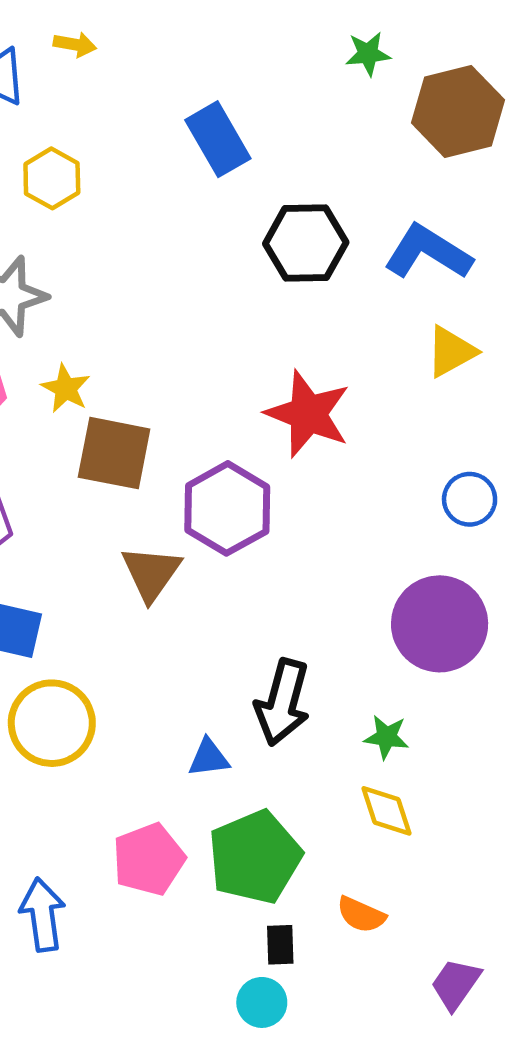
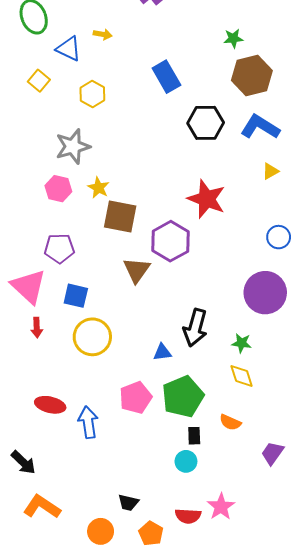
brown hexagon: (458, 111) -> (252, 75), moved
yellow triangle: (451, 352) -> (270, 171), size x0.7

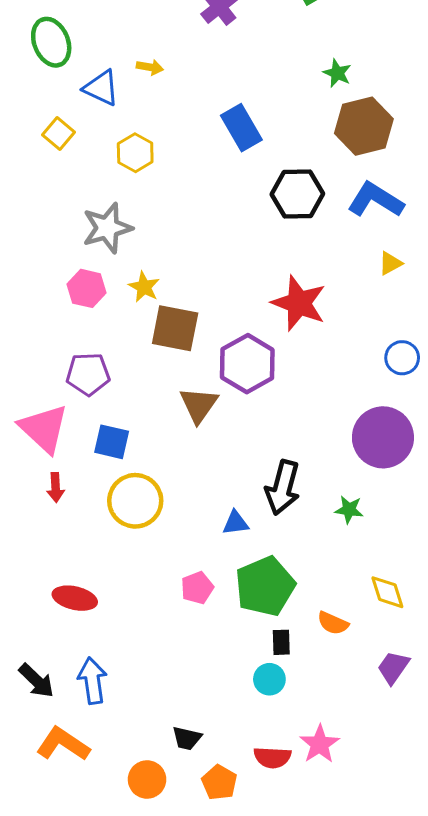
green star: (233, 38) -> (337, 73), turned 30
yellow diamond: (242, 376) -> (387, 592), moved
pink pentagon: (136, 398) -> (197, 588), size x0.7
blue arrow: (88, 422) -> (92, 681), moved

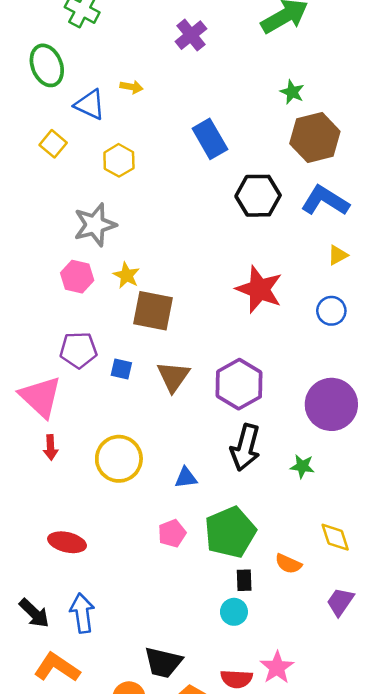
blue circle: (402, 358) -> (331, 311), moved
purple hexagon: (247, 364) -> (239, 384), moved
blue square: (112, 442) -> (121, 369), moved, size x0.7
blue triangle: (236, 523) -> (186, 478), moved
black trapezoid: (187, 738) -> (163, 662), size x1.5

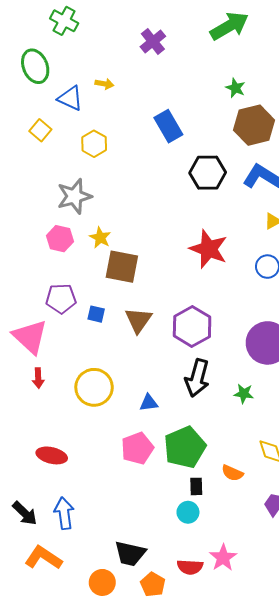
pink pentagon: (172, 533) -> (137, 448), size x1.4

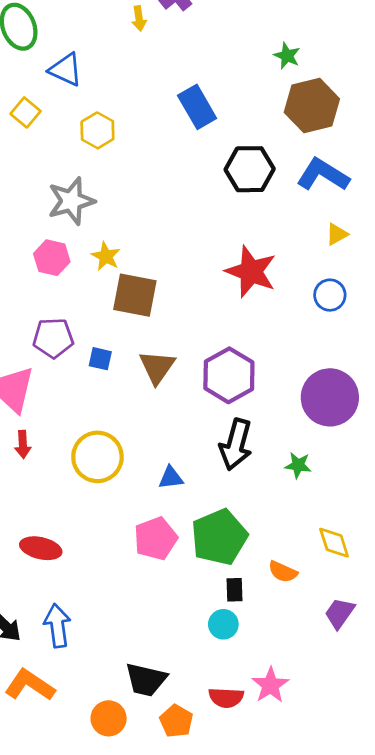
yellow arrow: (104, 84) -> (139, 18), moved, turned 72

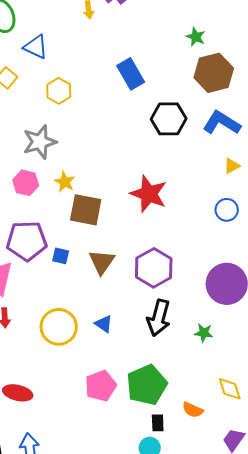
red star: (251, 272) -> (149, 194), moved
purple pentagon: (53, 338) -> (27, 241), size x1.4
blue triangle: (171, 478) -> (104, 324), moved, turned 42

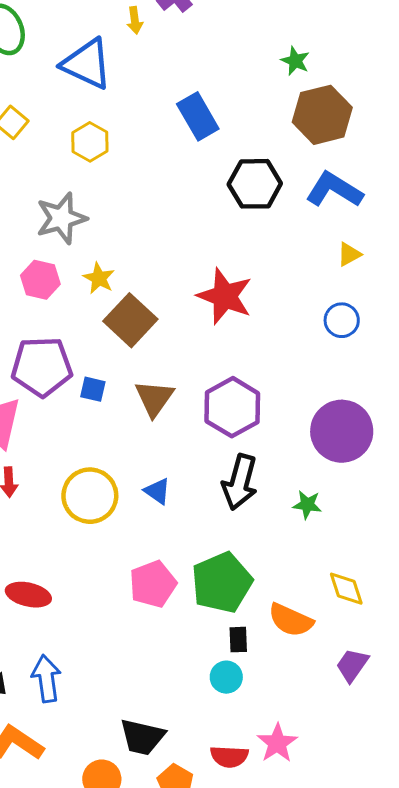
blue triangle: (36, 47) -> (87, 64), moved, size x1.4
brown square: (86, 210) -> (130, 320), turned 32
orange semicircle: (193, 410) -> (291, 620), size x1.4

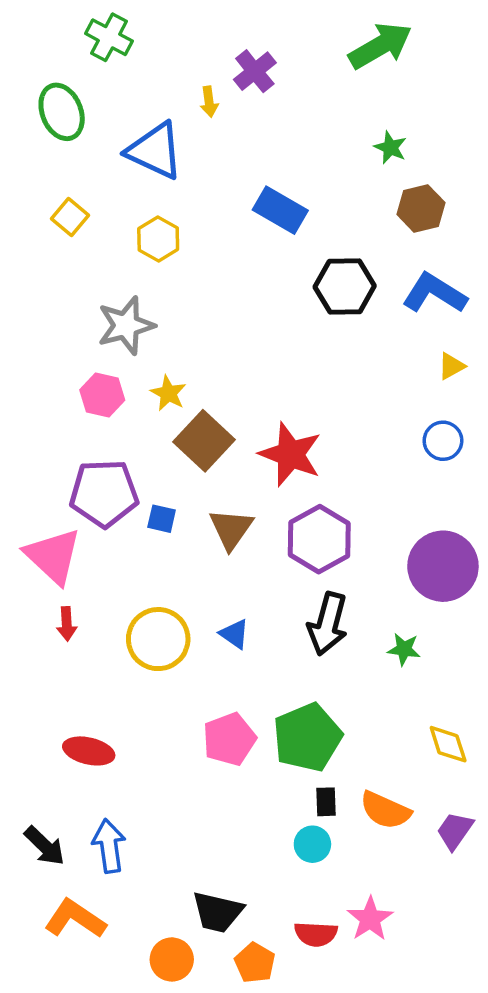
brown hexagon: (322, 115) -> (421, 209), size x0.7
blue rectangle: (198, 116) -> (280, 210), turned -30
red star: (225, 296) -> (290, 454), moved
orange semicircle: (291, 620) -> (385, 810), moved

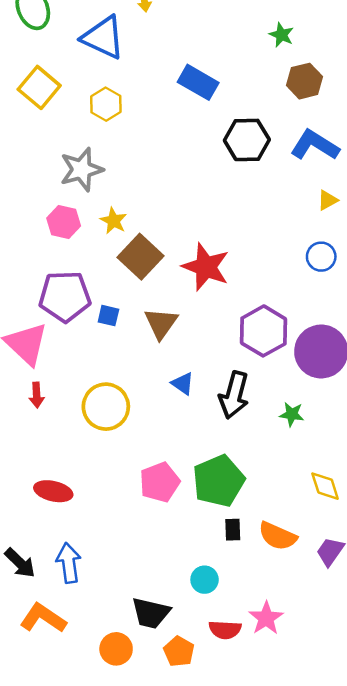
yellow square: (70, 217) -> (39, 87), size x1.5
purple hexagon: (319, 539) -> (263, 331), moved
blue triangle: (234, 634) -> (183, 384), moved
cyan circle: (312, 844) -> (205, 580), moved

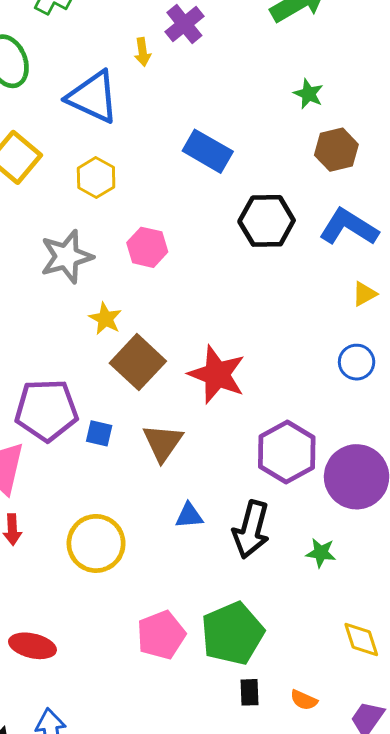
pink hexagon: (64, 222) -> (147, 247), moved
blue triangle: (183, 384) -> (189, 516), turned -40
orange semicircle: (278, 536) -> (304, 700), size x0.6

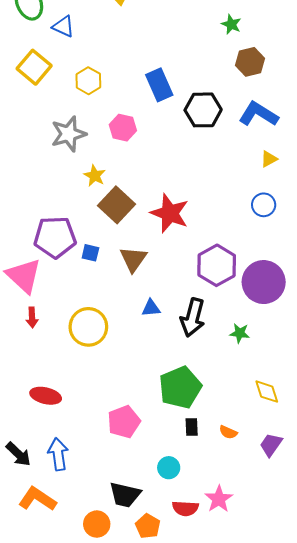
blue triangle: (93, 97) -> (63, 26), moved, size x0.6
blue rectangle: (208, 151) -> (159, 85), moved, turned 36
pink pentagon: (161, 635) -> (124, 422), moved

